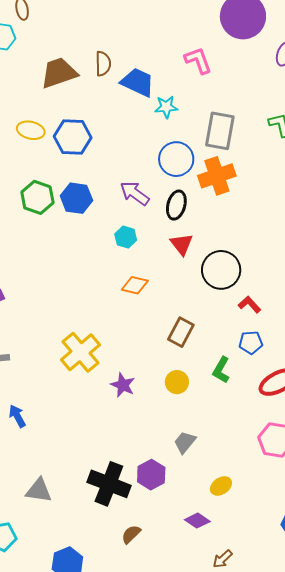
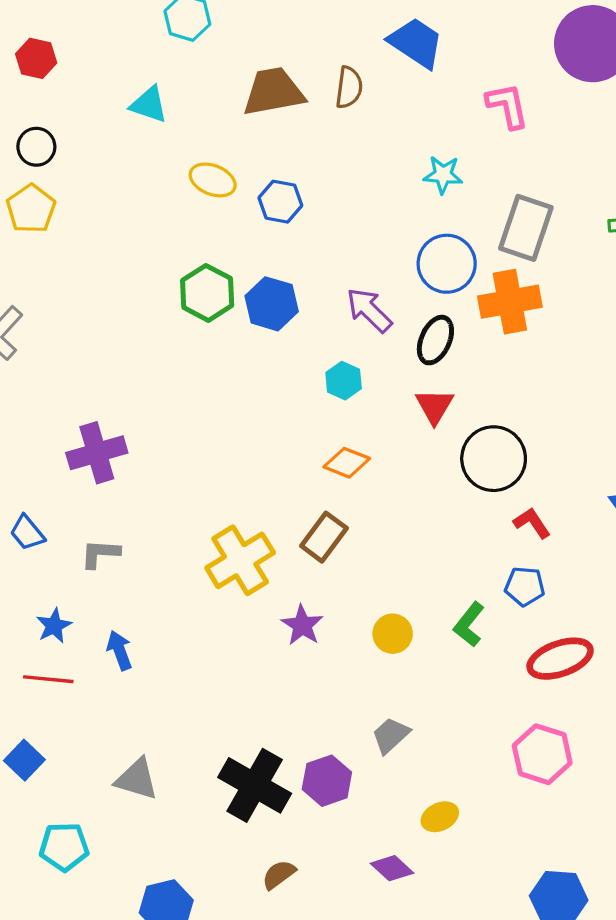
blue trapezoid: (138, 82) -> (416, 43), moved
blue hexagon: (73, 137) -> (280, 202), size x0.7
brown rectangle: (181, 332) -> (324, 537), moved

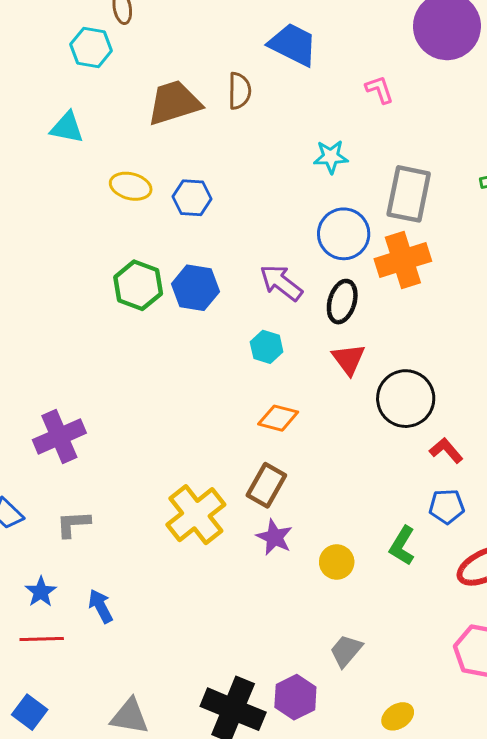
pink L-shape: (507, 106) -> (379, 90), size x0.7
purple star: (302, 625) -> (274, 537), moved

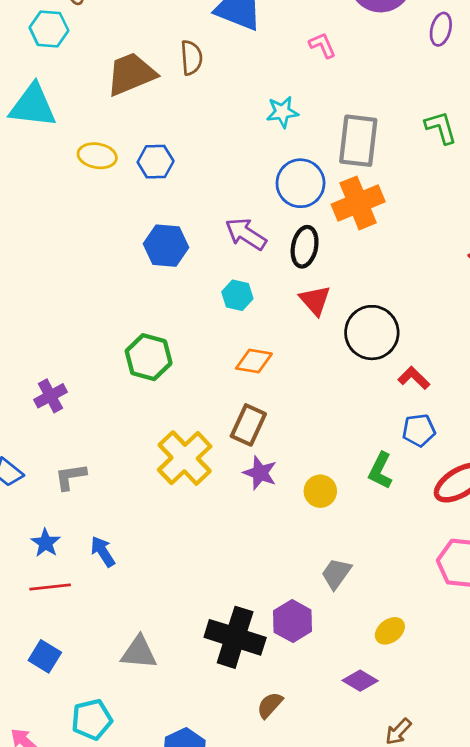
cyan triangle: (67, 127) -> (33, 106), size x1.5
green hexagon: (138, 285) -> (149, 357), moved
purple cross: (59, 436) -> (50, 396), size x0.7

